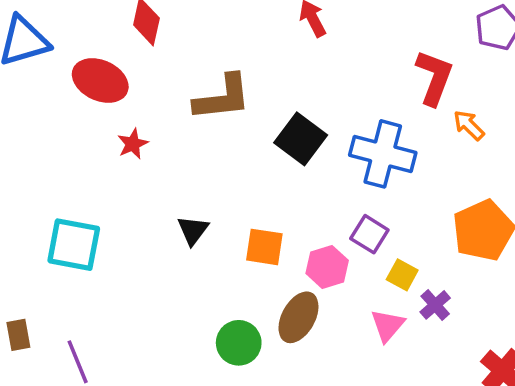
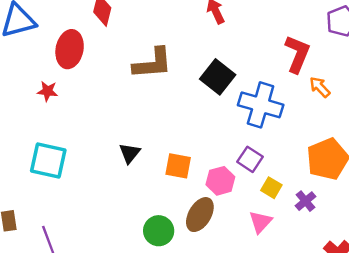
red ellipse: (100, 80) -> (70, 49), turned 75
black square: (301, 139) -> (218, 77), moved
red star: (133, 144) -> (48, 91), moved, turned 30
purple cross: (435, 305) -> (306, 201), moved

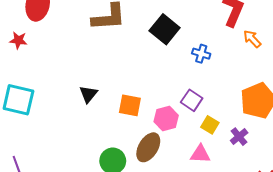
blue cross: (261, 105) -> (201, 54), size x0.5
pink triangle: (260, 222) -> (200, 154), turned 50

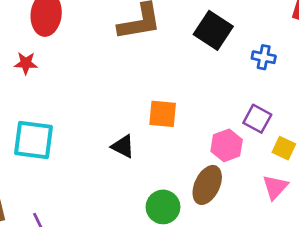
black triangle: (88, 94) -> (123, 146), moved, turned -36
orange square: (130, 105) -> (163, 114), moved
pink triangle: (200, 154) -> (275, 187), turned -45

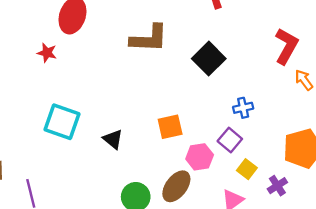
blue cross: (264, 57) -> (243, 108), moved, turned -36
orange square: (163, 114) -> (170, 127), moved, turned -30
cyan square: (33, 140) -> (62, 122), moved

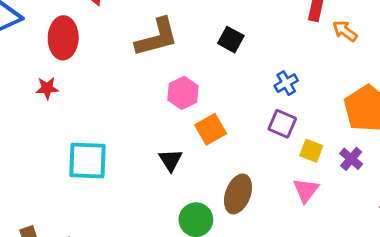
black square: (209, 59) -> (231, 40), size x0.7
black triangle: (113, 139) -> (171, 160), moved, turned 35
pink hexagon: (200, 157) -> (183, 93), moved

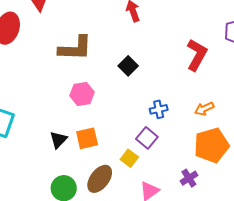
orange arrow: (345, 31) -> (204, 109), moved, turned -78
orange square: (211, 129) -> (87, 138), moved
yellow square: (311, 151) -> (129, 158), moved

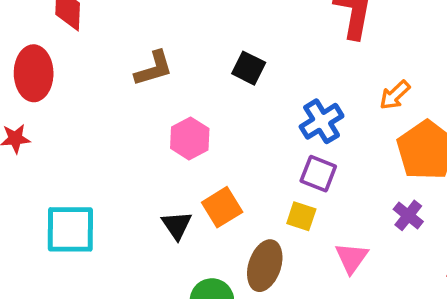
brown L-shape: (75, 48) -> (154, 69), size x0.7
blue cross: (159, 109) -> (322, 121), size x1.4

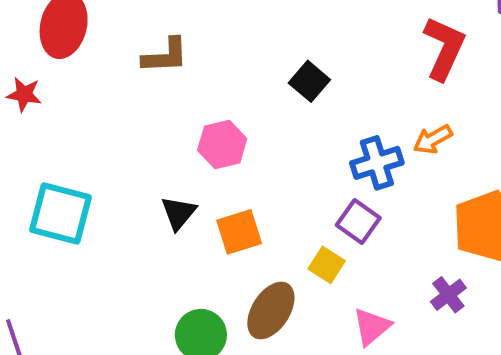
brown L-shape: (154, 69) -> (165, 56), moved
orange arrow: (395, 95) -> (433, 139), moved
black triangle: (177, 225) -> (179, 213), moved

